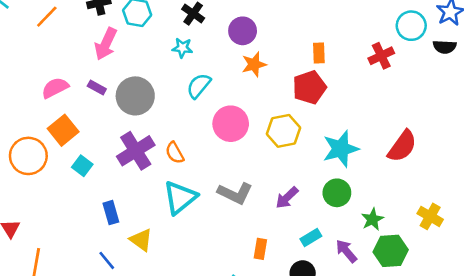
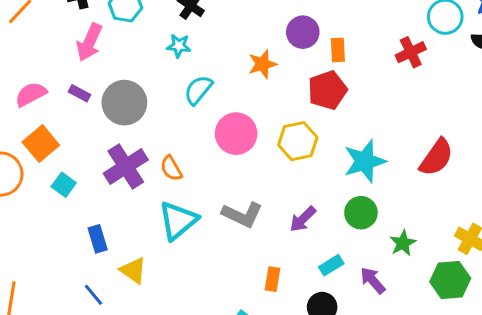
purple circle: (243, 31) -> (303, 32), moved
green hexagon: (391, 251) -> (450, 280), moved

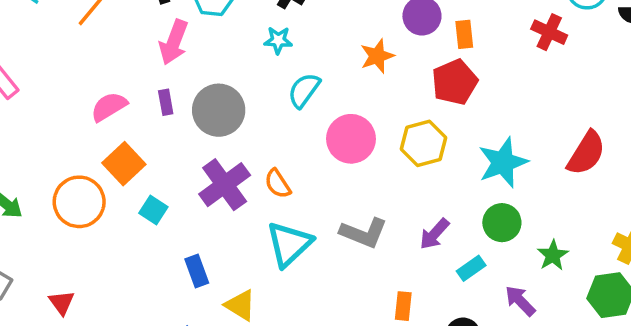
red cross: (411, 52) -> (549, 32), turned -36
purple rectangle: (80, 93) -> (166, 102), turned 55
cyan rectangle: (331, 265) -> (471, 268), moved

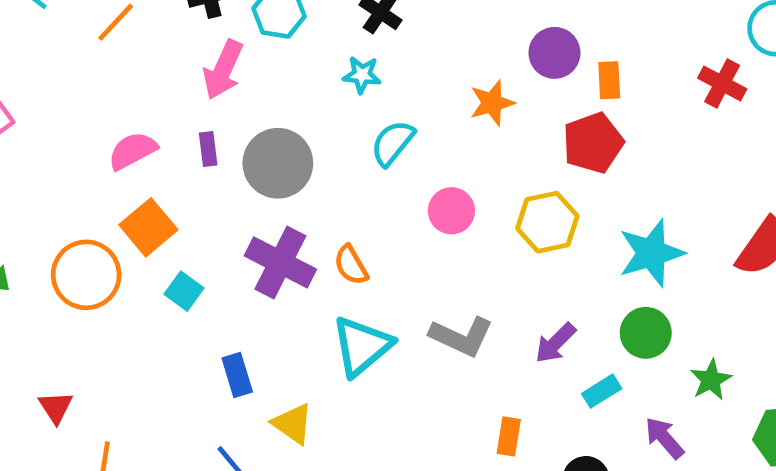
pink circle: (351, 139) -> (451, 211), size x0.7
purple cross: (225, 185) -> (280, 262), turned -30

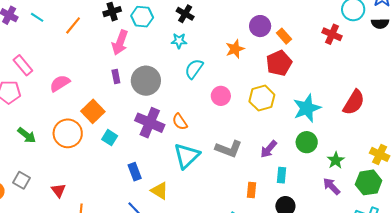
orange rectangle: (609, 80) -> (284, 36), turned -35
pink semicircle: (133, 151) -> (60, 83), moved
cyan rectangle: (602, 391) -> (282, 175), moved, turned -49
purple arrow: (664, 438) -> (332, 186), moved

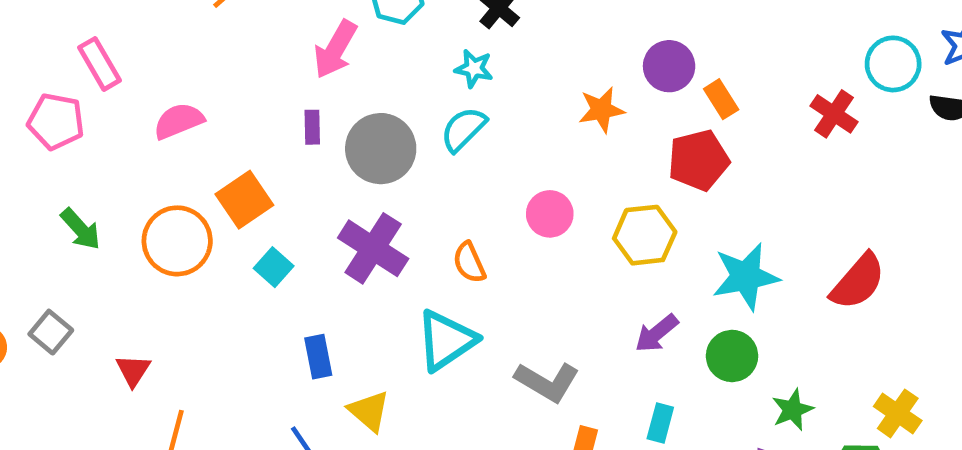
cyan semicircle: (194, 69) -> (463, 129), moved
orange semicircle: (180, 122) -> (469, 262), moved
gray L-shape: (229, 149) -> (547, 382), moved
purple arrow: (269, 149) -> (657, 333), moved

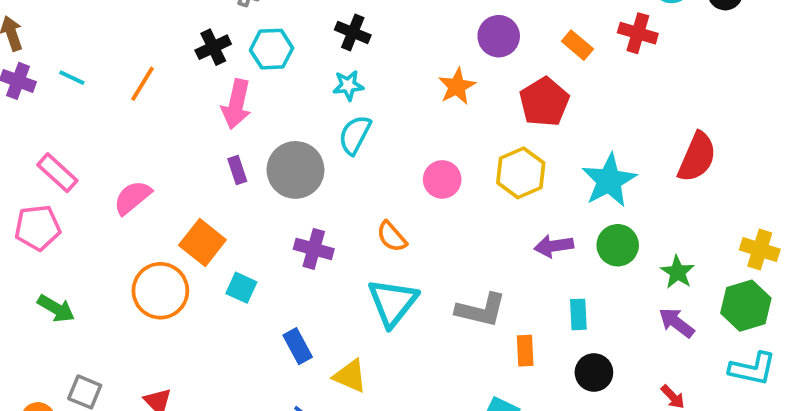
orange rectangle: (721, 99) -> (577, 45), moved
green arrow: (81, 229) -> (56, 309), moved
purple cross: (373, 248) -> (314, 249), size x0.7
purple arrow: (657, 333) -> (554, 246), turned 48

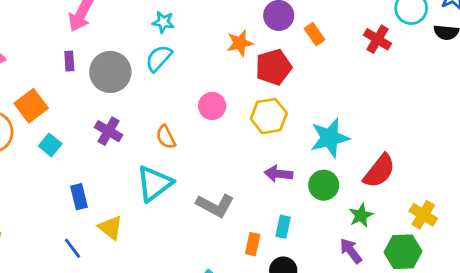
orange rectangle: (577, 45) -> (315, 34), moved
red pentagon: (544, 102) -> (274, 67), moved
red semicircle: (697, 157) -> (379, 171), moved
orange rectangle: (525, 351) -> (253, 244), moved

